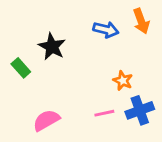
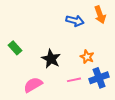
black star: (52, 47) -> (51, 59), moved

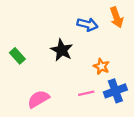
black star: (51, 59) -> (62, 50), moved

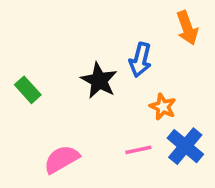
blue arrow: (87, 24) -> (140, 60), moved, turned 90
blue cross: (115, 91) -> (185, 146), turned -30

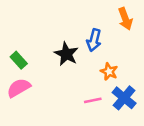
pink semicircle: (62, 159) -> (19, 88), moved

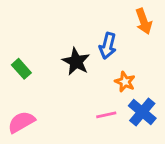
pink semicircle: (19, 88) -> (21, 122), moved

